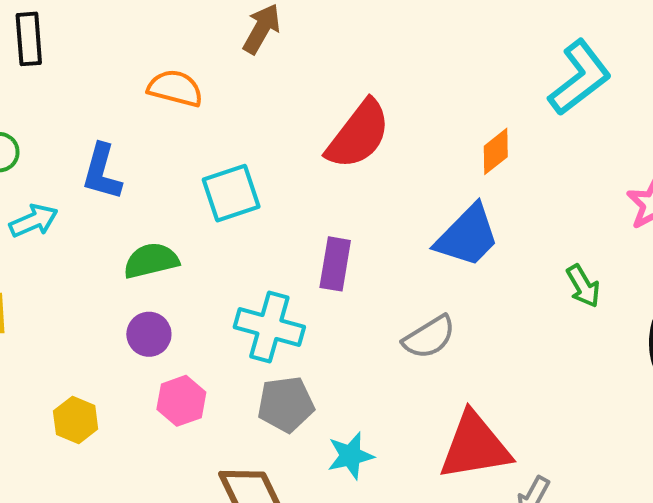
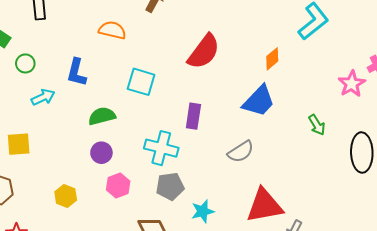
cyan square: (231, 193) -> (141, 82), turned 36

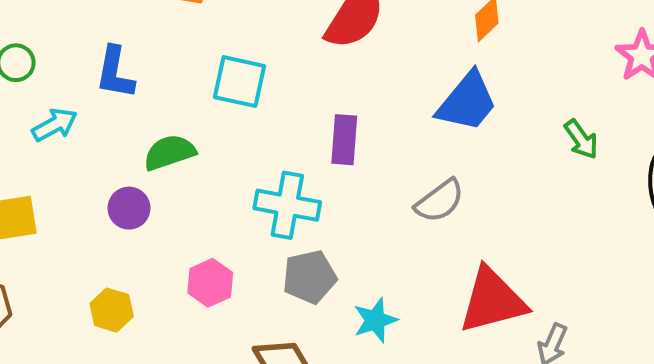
purple circle: (101, 153) -> (129, 208), moved

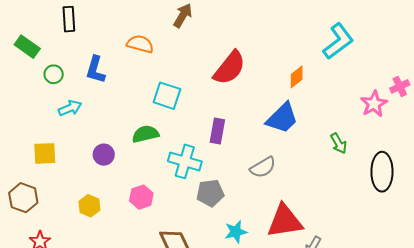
blue L-shape: (115, 73) -> (96, 70), moved
green semicircle: (169, 152) -> (145, 134), moved
gray pentagon: (309, 277) -> (210, 193), moved
cyan star: (375, 320) -> (236, 232), moved

